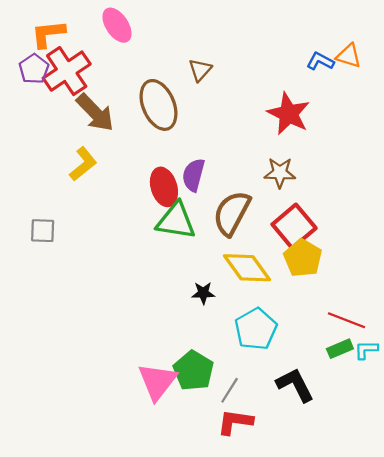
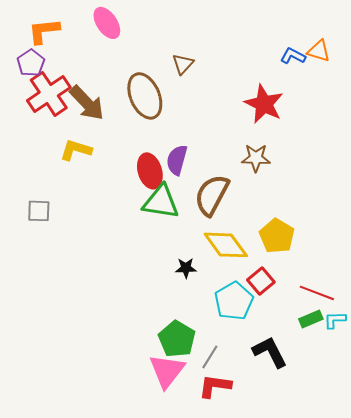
red cross: (67, 71) -> (49, 94), moved
yellow L-shape: (83, 164) -> (76, 150), turned -124
red square: (294, 226) -> (261, 281), moved, size x0.7
pink triangle: (157, 381) -> (167, 371), moved

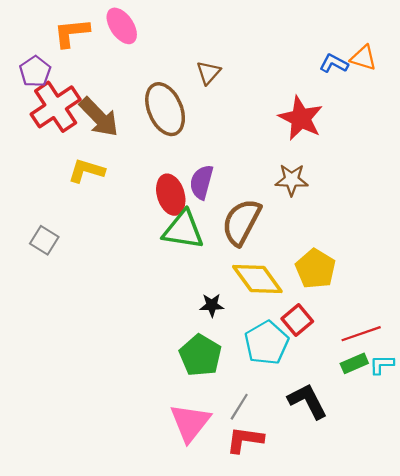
orange L-shape: (44, 31) -> (72, 33), moved
gray square: (39, 211) -> (44, 240), turned 30
red line: (317, 293) -> (361, 334), turned -40
green pentagon: (177, 339) -> (200, 355), moved

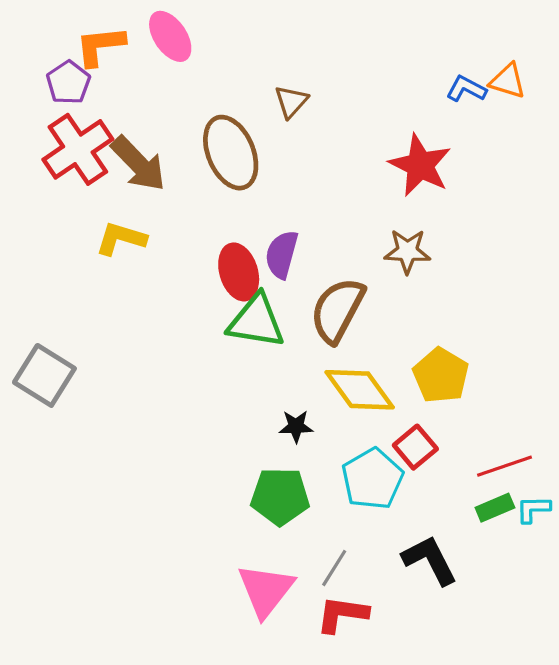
purple pentagon: (35, 71) -> (68, 83), moved
gray square: (44, 240) -> (44, 375), moved, size x1.5
green pentagon: (200, 355) -> (280, 496), turned -30

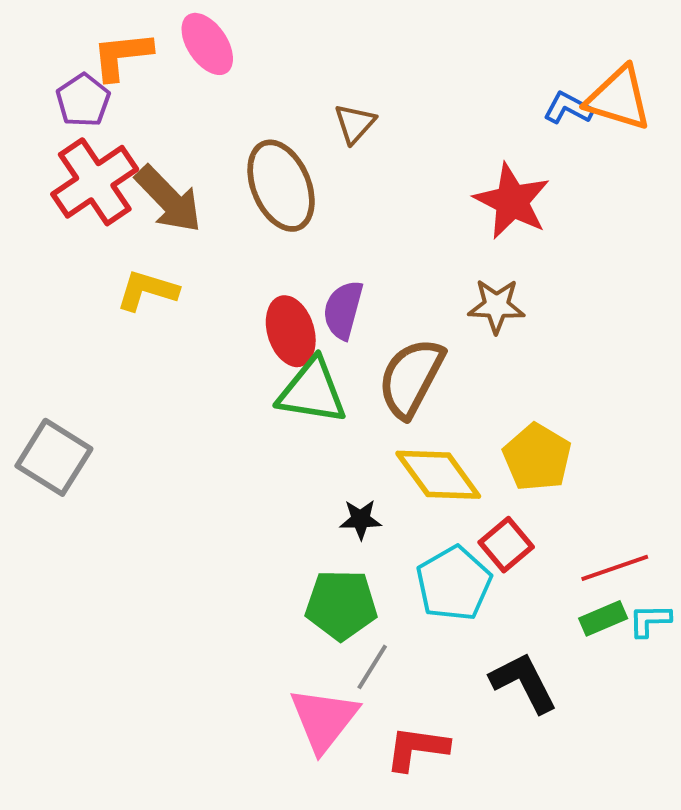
orange triangle: (508, 81) -> (619, 98), size x1.5
gray line: (334, 568) -> (372, 667), moved

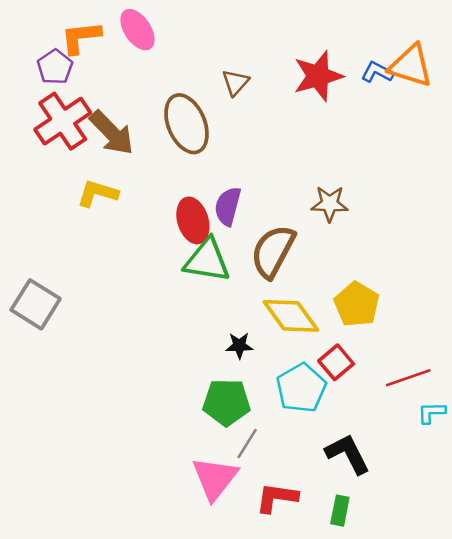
red star: (512, 201) -> (318, 76), moved, turned 30
green rectangle: (603, 618) -> (340, 511), moved, turned -56

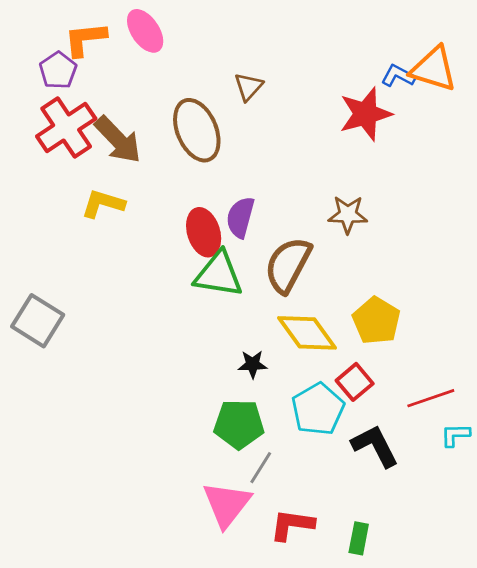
red star: (318, 76) -> (366, 114), moved
black L-shape: (348, 454) -> (375, 446), moved

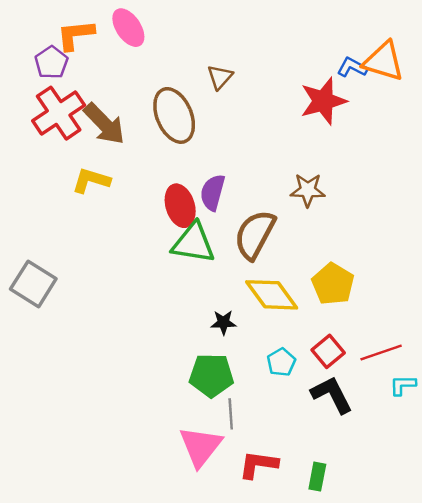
red square: (355, 382) -> (328, 351), moved
cyan pentagon: (318, 409) -> (281, 362), size x0.6
gray line: (261, 468) -> (231, 414), turned -36

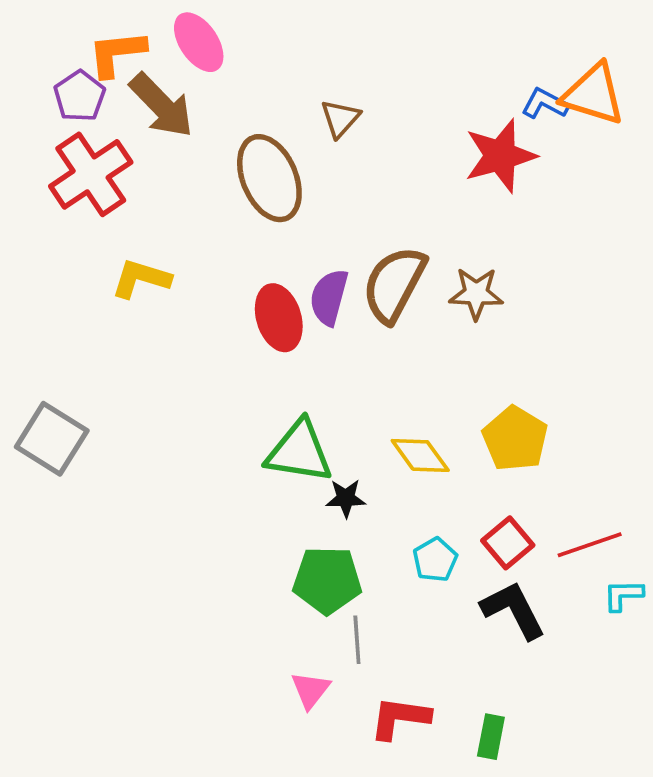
brown arrow: (104, 124) -> (161, 105), moved
brown semicircle: (255, 235) -> (394, 284), moved
green triangle: (193, 243) -> (299, 452), moved
yellow diamond: (272, 295) -> (420, 455), size x0.7
pink triangle: (201, 446) -> (310, 690), size x0.6

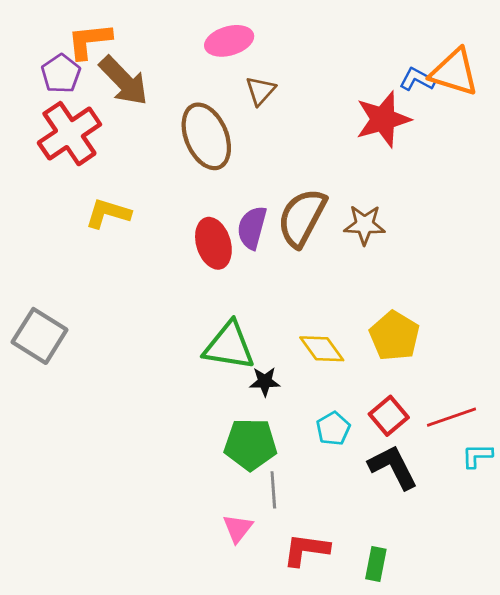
pink ellipse: (199, 42) -> (229, 41), moved, turned -72

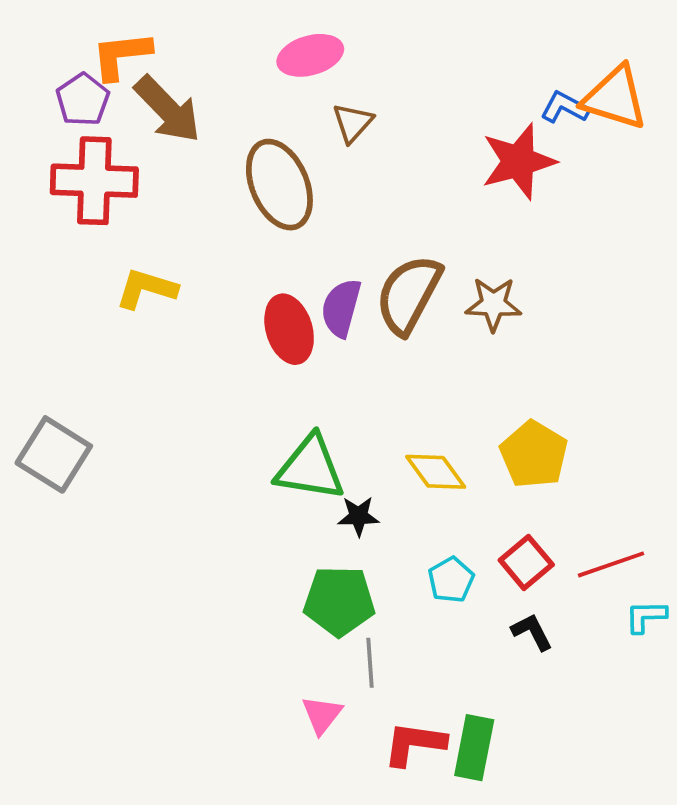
red cross: (69, 134) -> (94, 181), turned 36
black L-shape: (393, 467) -> (532, 632), size x0.6
green rectangle: (376, 564) -> (474, 748), moved, size x1.4

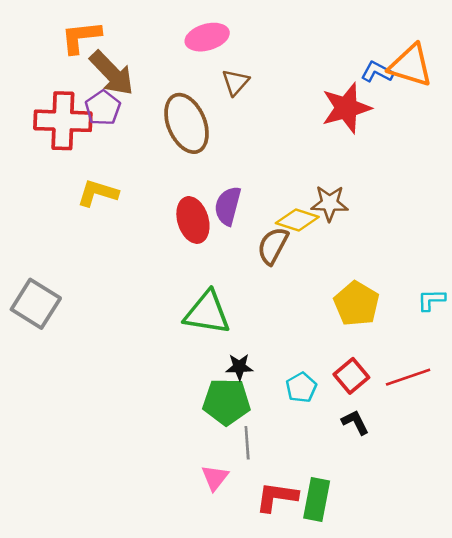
purple pentagon: (83, 100) -> (103, 108), moved
brown semicircle: (409, 294) -> (273, 246), moved, size x0.7
yellow diamond: (436, 472) -> (297, 220), moved, turned -36
black star: (358, 516) -> (239, 367), moved
cyan L-shape: (646, 616) -> (431, 300), moved

